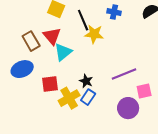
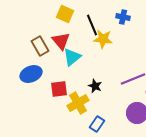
blue rectangle: (88, 97) -> (97, 124), moved

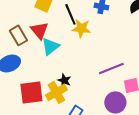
black star: (95, 86) -> (64, 80), moved
red square: (59, 89) -> (31, 92), moved, size x1.4

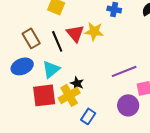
black line: (70, 14) -> (57, 41), moved
red triangle: (39, 30) -> (75, 33), moved
cyan triangle: (50, 46) -> (51, 69), moved

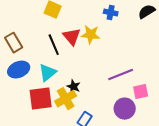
brown rectangle: (31, 38) -> (14, 43), moved

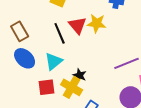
blue ellipse: (19, 70) -> (25, 58), turned 65
red square: (41, 99) -> (47, 87), size x0.7
yellow cross: (66, 99) -> (72, 87), turned -30

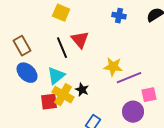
yellow star: (97, 23) -> (113, 67), moved
yellow cross: (72, 87) -> (63, 95), moved

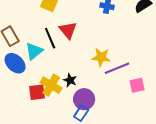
cyan triangle: (56, 76) -> (34, 51), moved
purple circle: (133, 112) -> (84, 99), moved

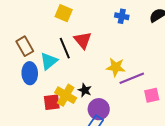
blue ellipse: (15, 63) -> (30, 73), turned 45

